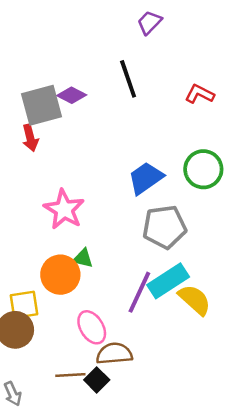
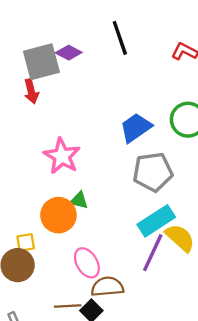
purple line: (139, 292) -> (153, 253), moved
yellow square: (24, 305) -> (26, 242), size x0.7

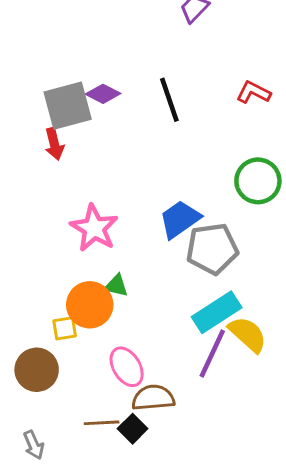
black line: (120, 38) -> (169, 100), moved
blue trapezoid: (136, 128) -> (180, 219), moved
yellow square: (26, 242) -> (65, 328), moved

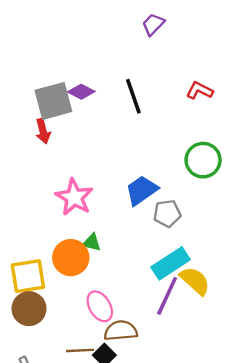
gray pentagon: (212, 249) -> (167, 213), size x0.7
yellow square: (65, 328) -> (28, 276), moved, size x1.8

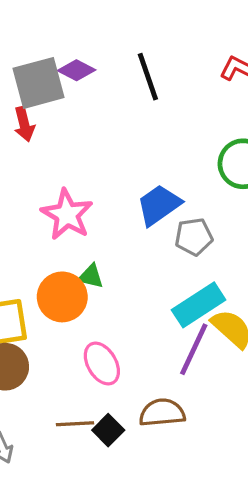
brown semicircle: (121, 331) -> (162, 413), moved

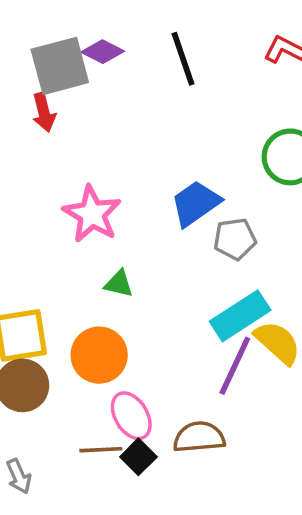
orange circle: (62, 297) -> (99, 355), moved
pink ellipse: (102, 364) -> (131, 416), moved

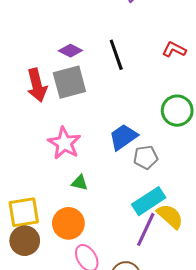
gray square: (60, 66) -> (69, 82), moved
red arrow: (44, 112) -> (37, 85), size x1.5

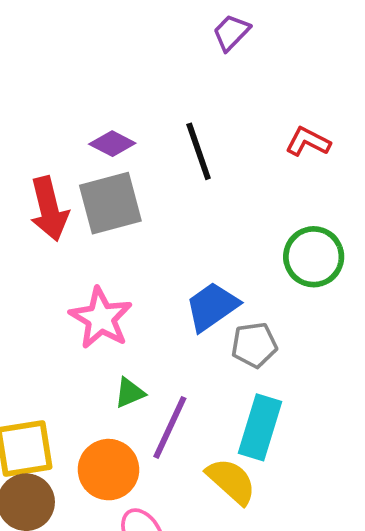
green triangle: (80, 183) -> (130, 393), turned -36
cyan rectangle: (149, 201) -> (260, 427), turned -40
yellow semicircle: (170, 216) -> (231, 481), moved
purple line: (146, 229) -> (170, 427), moved

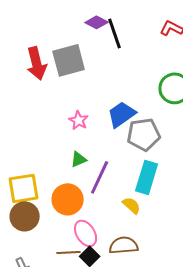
purple diamond: (112, 144) -> (97, 22), moved
pink star: (101, 318) -> (79, 120), moved, size x0.6
gray pentagon: (254, 345) -> (144, 134), size x1.4
yellow semicircle: (231, 481) -> (132, 205), size x0.7

